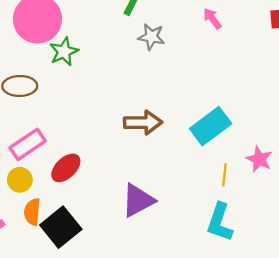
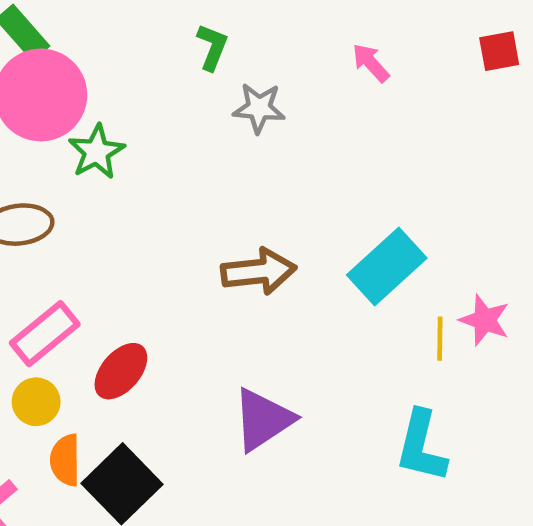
yellow line: (224, 175) -> (440, 339), moved

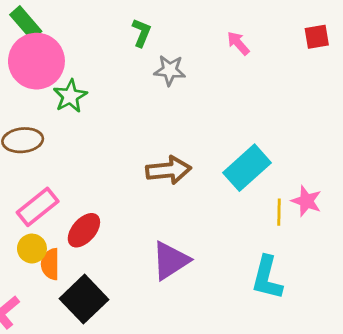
orange semicircle: (65, 460) -> (50, 264), moved

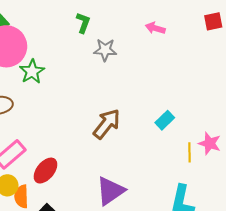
pink arrow: (238, 43) -> (155, 28), turned -30
cyan rectangle: (247, 168) -> (165, 120), size x0.6
brown arrow: (169, 170) -> (107, 124), turned -44

